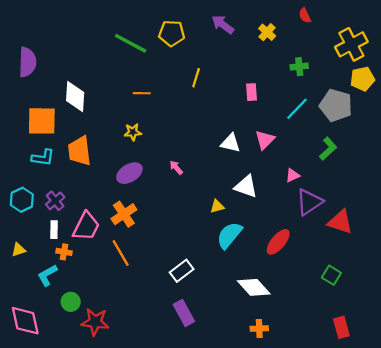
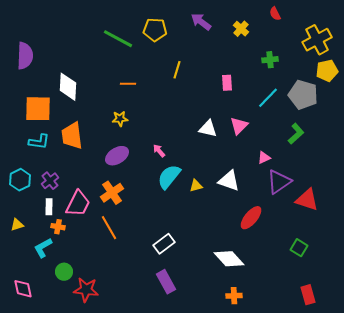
white triangle: (246, 186) -> (229, 181), moved
cyan semicircle: (229, 235) -> (169, 177), moved
pink diamond: (25, 321) -> (23, 289), size x0.7

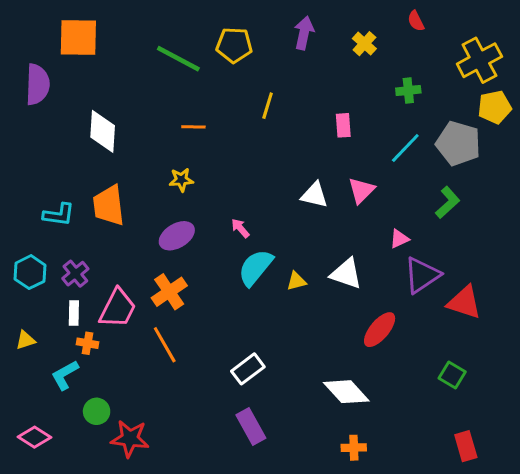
purple arrow: (201, 22) -> (304, 33), turned 65
orange square: (38, 109) -> (78, 38), moved
pink diamond: (23, 289) -> (35, 437), turned -45

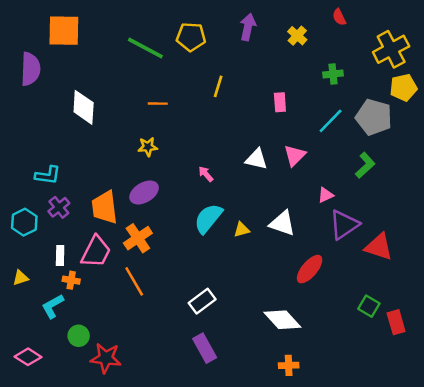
orange trapezoid: (109, 206) -> (105, 207), moved
pink arrow: (240, 228) -> (206, 174), moved
purple cross: (75, 274) -> (59, 207), moved
red rectangle: (466, 446) -> (396, 322), moved

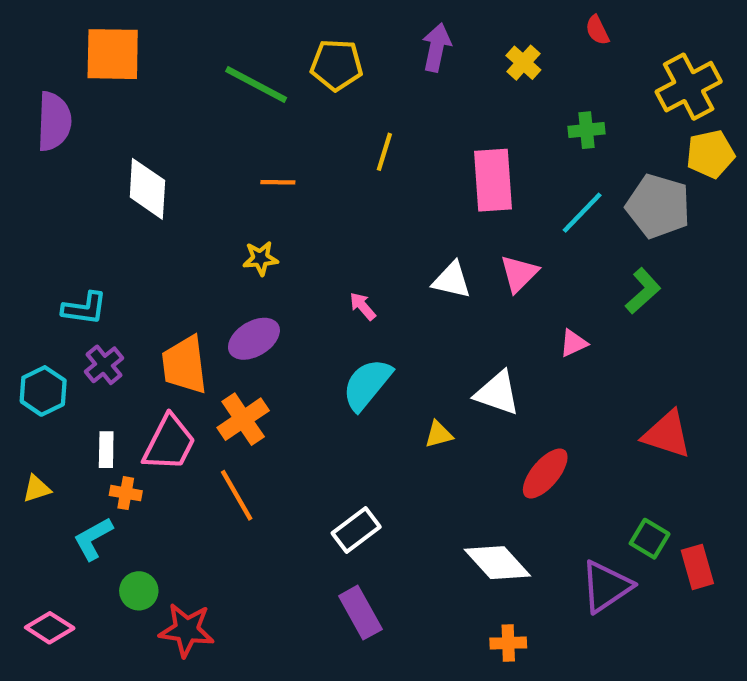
pink rectangle: (280, 102) -> (493, 180), size x1.8
purple triangle: (344, 225) -> (606, 587), moved
yellow triangle: (242, 230) -> (439, 434), moved

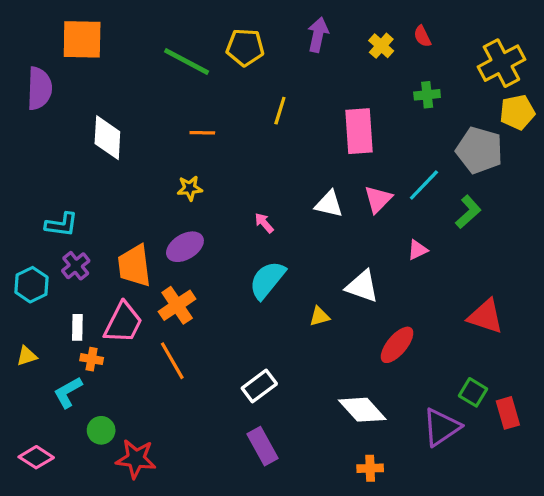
red semicircle: (597, 30) -> (422, 36), moved
cyan line: (582, 213) -> (424, 185), moved

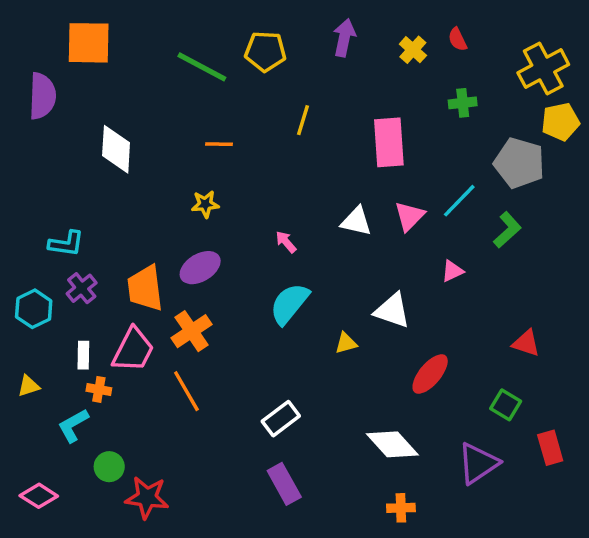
red triangle: (486, 316) -> (526, 343), size x0.7
green square: (473, 392) -> (506, 405), moved

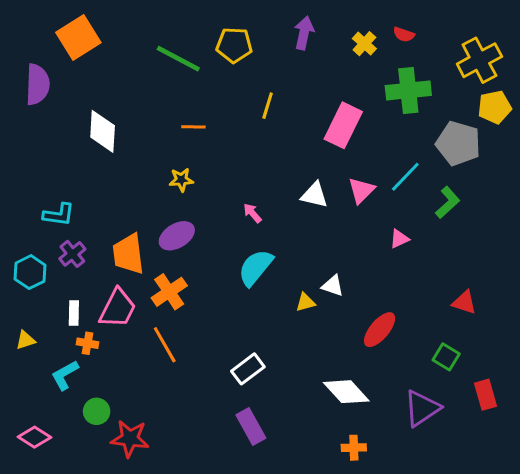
red semicircle: (458, 39) -> (404, 34), turned -45
orange square: (89, 43) -> (78, 38), turned -33
green cross: (463, 103) -> (408, 90), size x1.8
pink rectangle: (389, 142) -> (343, 125), turned 30
white triangle: (392, 311) -> (333, 286), moved, size x0.7

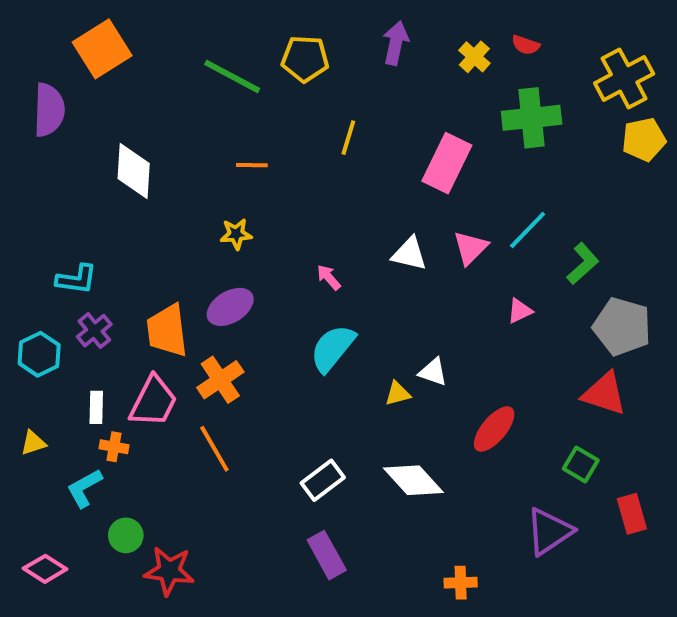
gray pentagon: (458, 143) -> (622, 327), moved
red triangle: (464, 302) -> (604, 394), size x1.4
white diamond: (346, 392) -> (413, 480), moved

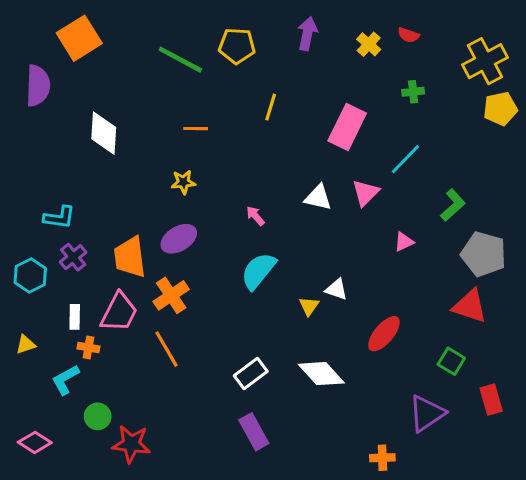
green cross: (532, 118) -> (413, 92), size x0.5
cyan line: (528, 230) -> (405, 159), moved
yellow triangle: (398, 394) -> (309, 306), turned -40
orange cross: (461, 583) -> (382, 458), moved

